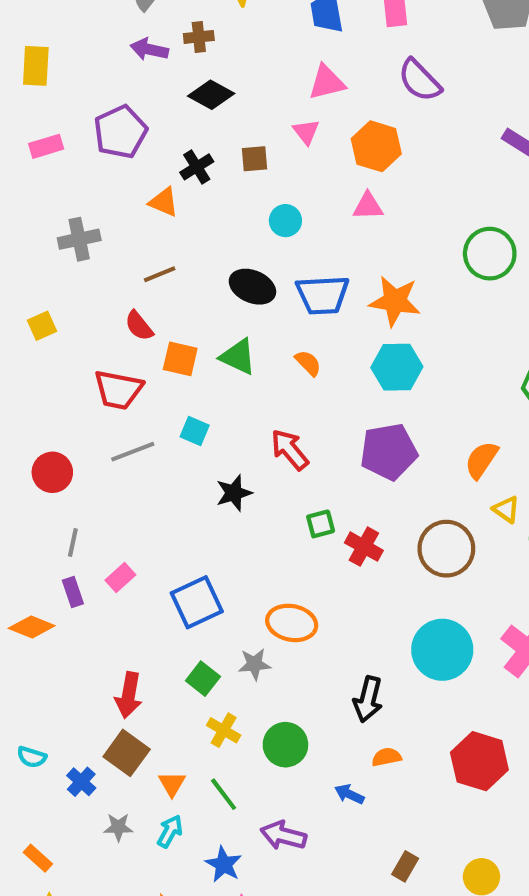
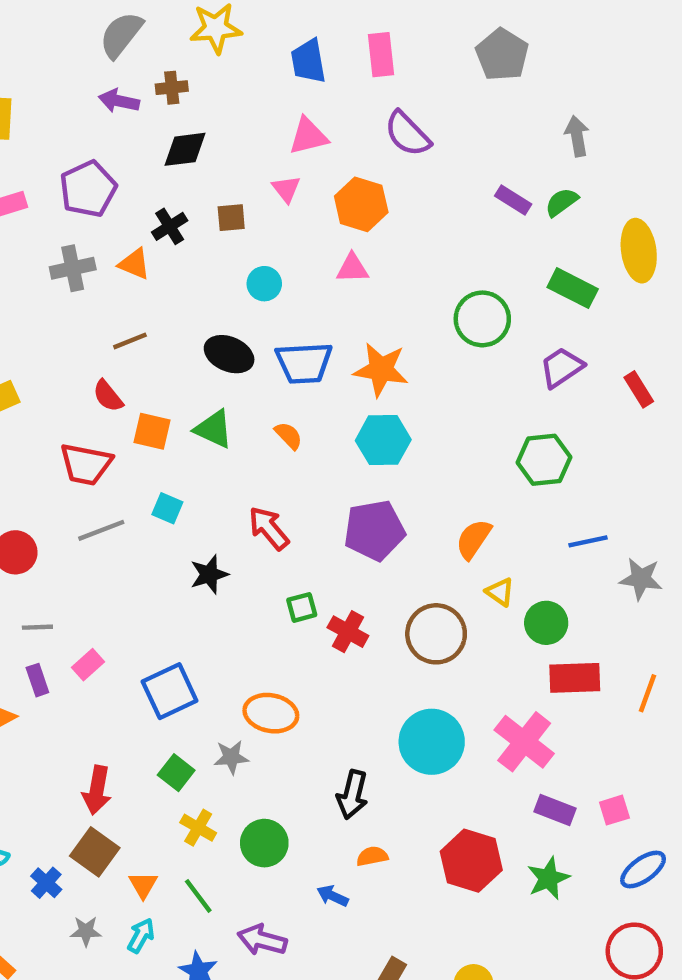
black diamond: (211, 95) -> (185, 149), turned -36
gray cross: (79, 239) -> (73, 268), moved
gray line: (73, 542) -> (37, 627), turned 76

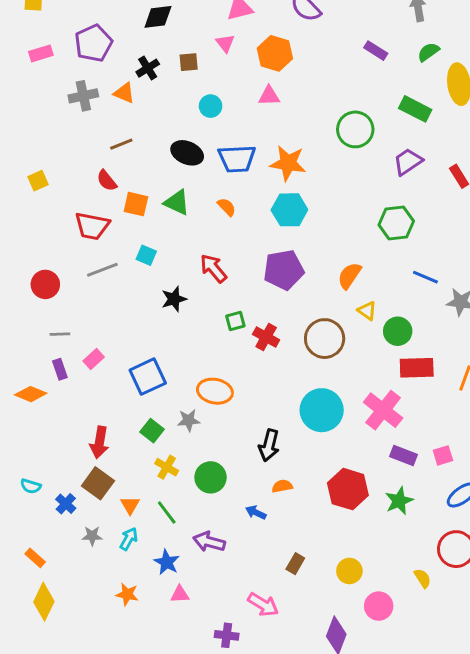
green semicircle: (562, 202) -> (428, 52), moved
blue line: (588, 541) -> (425, 277), turned 35

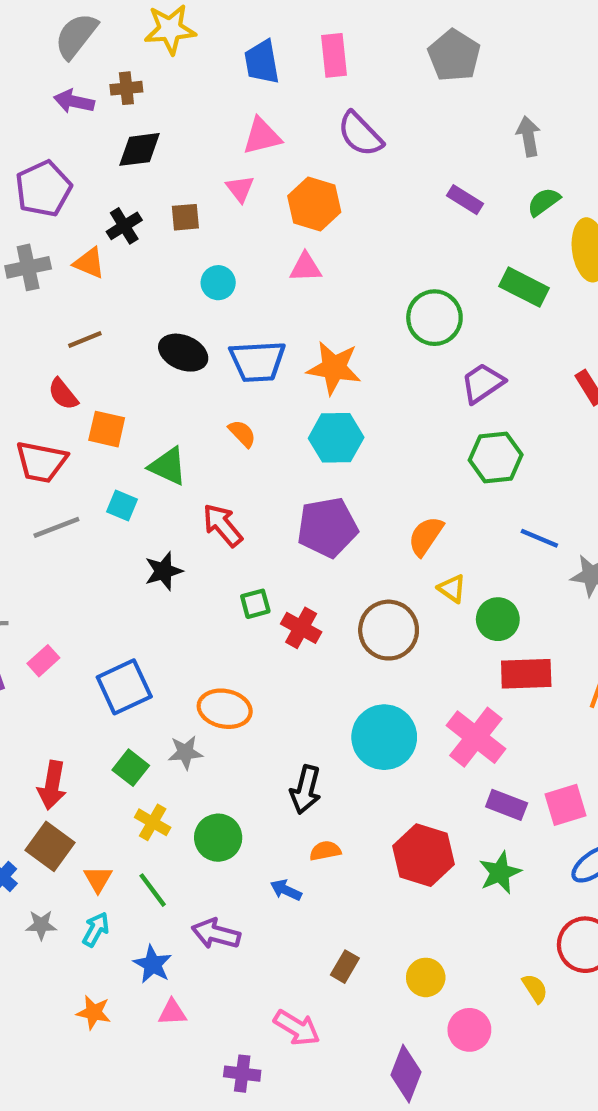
purple trapezoid: (408, 162) -> (483, 383), moved
green triangle: (177, 203) -> (168, 466), moved
pink square: (443, 455) -> (566, 805), size x1.4

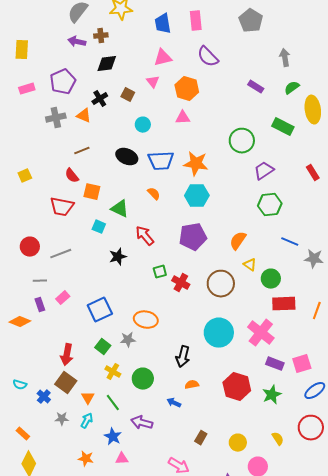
brown square: (185, 217) -> (128, 95), turned 32
gray line: (56, 527) -> (61, 254), moved
yellow semicircle: (535, 988) -> (278, 439), moved

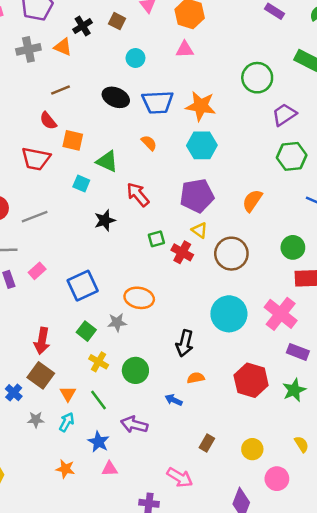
yellow triangle: (250, 265) -> (199, 230), moved

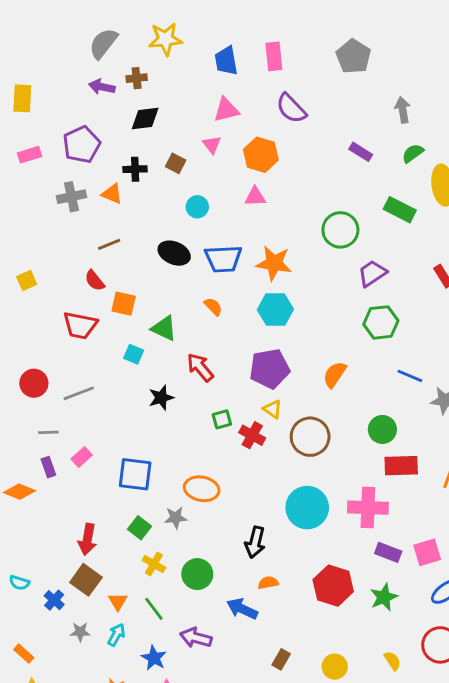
black cross: (83, 26) -> (135, 169), turned 30
blue square: (83, 286) -> (135, 474), turned 32
pink cross: (281, 314) -> (368, 508), turned -36
blue arrow: (174, 400) -> (242, 609), size x1.5

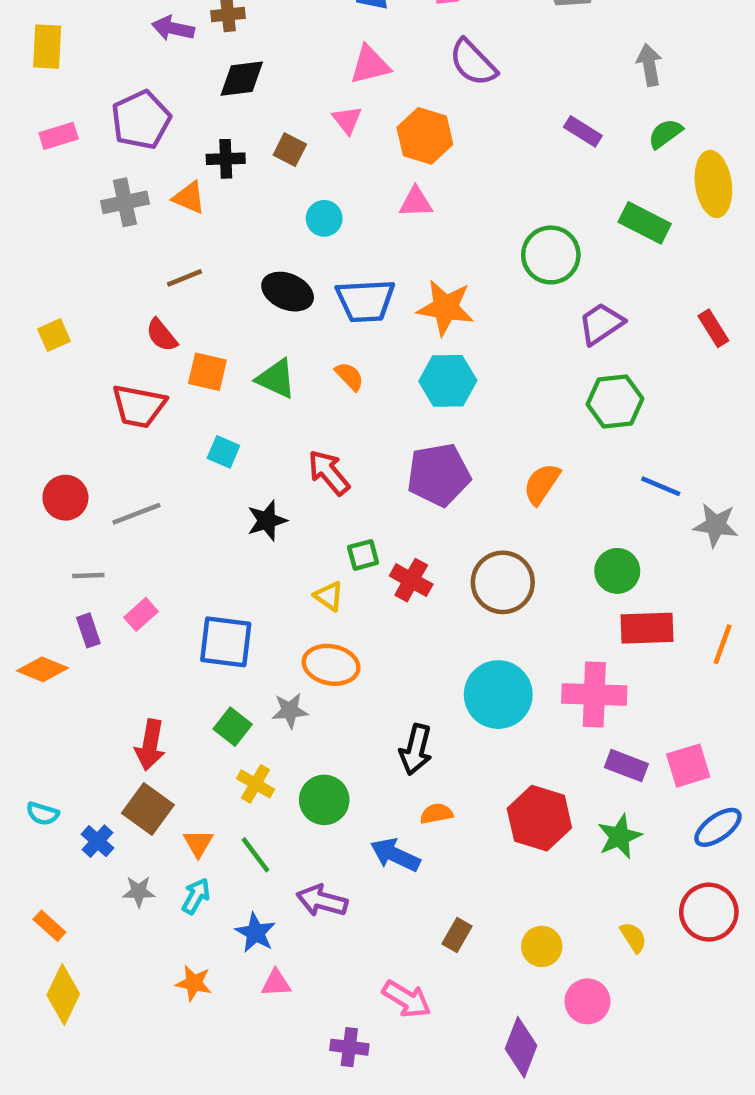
green triangle: (164, 328) -> (276, 379), moved
yellow triangle: (272, 409) -> (329, 596), moved

